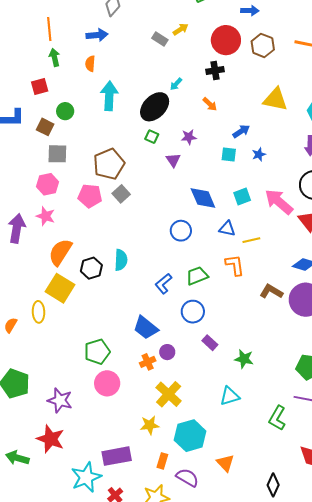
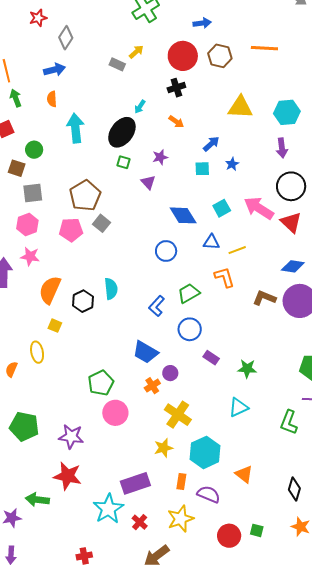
yellow square: (60, 288) -> (55, 326), size x0.5

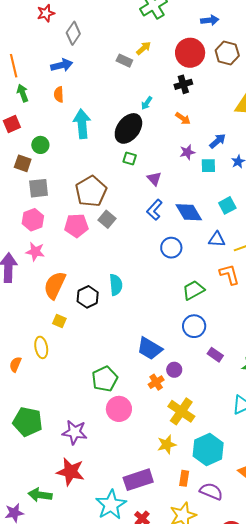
purple star: (160, 157) -> (187, 152), moved
blue L-shape: (157, 306) -> (154, 210), moved

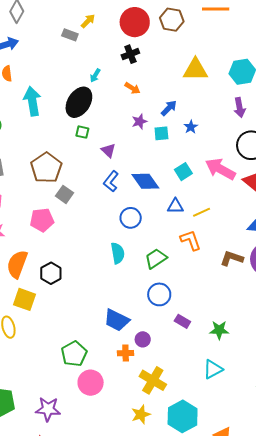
pink pentagon: (76, 226) -> (42, 220), moved
cyan semicircle: (116, 285) -> (118, 253), moved
yellow square: (59, 321) -> (25, 299), size x1.6
orange cross: (156, 382) -> (126, 353), turned 35

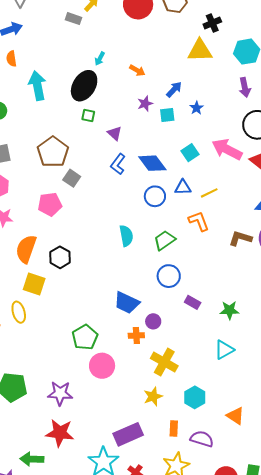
black cross: (130, 54) -> (212, 23), moved
blue circle: (131, 218) -> (155, 196), moved
cyan hexagon: (183, 416) -> (195, 397), size x0.7

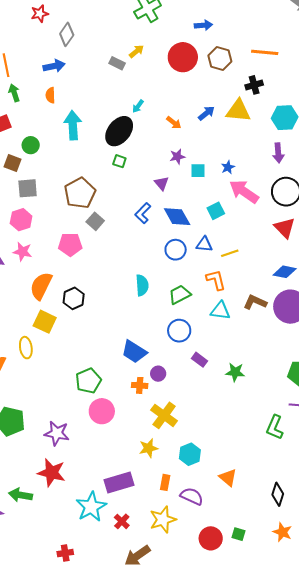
blue arrow: (174, 89) -> (206, 113), moved
purple triangle: (115, 133) -> (162, 183), moved
pink arrow: (227, 149) -> (244, 192), moved
cyan triangle: (224, 350) -> (220, 311), moved, turned 30

